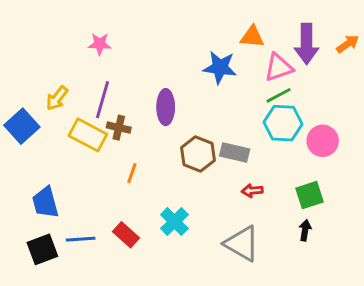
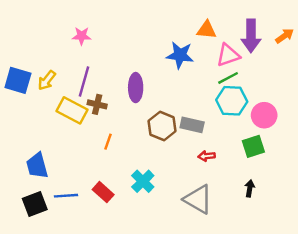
blue square: (22, 126) -> (18, 80), moved, turned -32
green square: (309, 195) -> (253, 146), moved

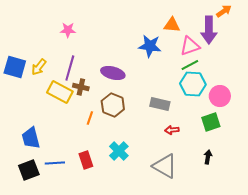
orange arrow: (285, 36) -> (224, 11), moved
purple ellipse: (136, 88) -> (113, 73), turned -75
brown hexagon: (162, 126) -> (113, 105), moved
red rectangle: (103, 192) -> (86, 160), turned 30

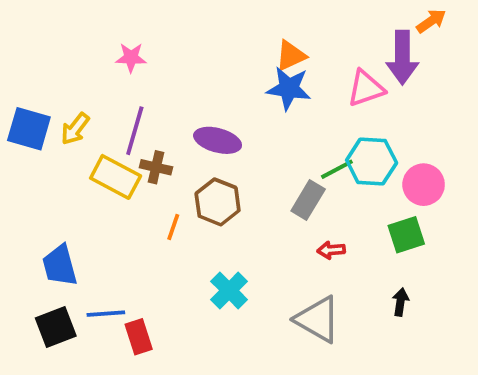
orange triangle: (172, 25) -> (291, 56), moved, turned -30
green line: (190, 65) -> (337, 169), moved
gray rectangle: (160, 104) -> (308, 200), turned -72
red rectangle: (86, 160) -> (139, 337), moved

